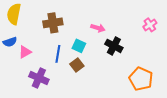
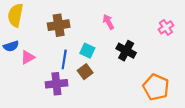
pink arrow: (98, 28) -> (108, 22), moved, turned -136
purple cross: (39, 78) -> (56, 84), moved, turned -30

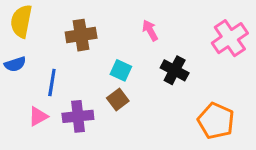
pink cross: (166, 27) -> (230, 38), size x1.6
pink triangle: (28, 57) -> (38, 116), moved
blue line: (64, 59) -> (52, 83), moved

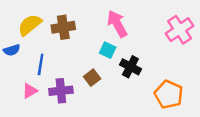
yellow semicircle: (21, 21) -> (30, 25), moved, turned 40
pink arrow: (150, 30) -> (117, 24), size x1.6
cyan square: (121, 70) -> (108, 50), moved
black cross: (175, 70) -> (130, 67), moved

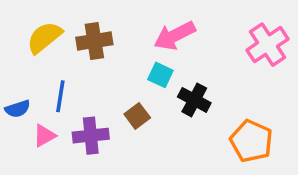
pink arrow: (117, 24) -> (175, 36), turned -88
blue semicircle: (12, 50) -> (18, 109), moved

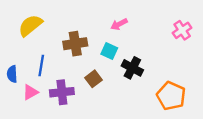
pink arrow: (175, 36) -> (119, 24), size x0.6
brown cross: (94, 41) -> (75, 44), moved
pink cross: (267, 45) -> (182, 30), size x0.7
blue semicircle: (18, 109) -> (12, 74), turned 105

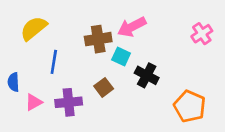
pink arrow: (119, 24) -> (132, 27), size x1.5
brown cross: (75, 44) -> (98, 39), moved
blue line: (41, 66) -> (54, 62), moved

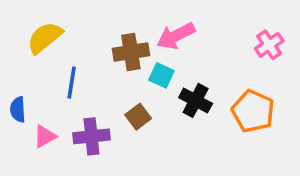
orange pentagon: (190, 106) -> (253, 111), moved

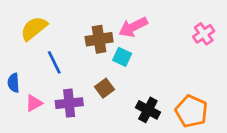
blue line: (72, 83) -> (54, 62), turned -35
black cross: (196, 100) -> (148, 110), moved
orange pentagon: (253, 111) -> (191, 111), moved

